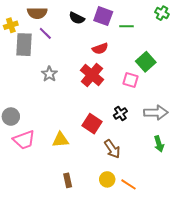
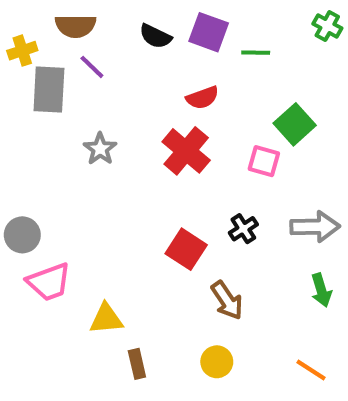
yellow triangle: (61, 140) -> (106, 319), moved
orange line: (128, 184) -> (311, 370), moved

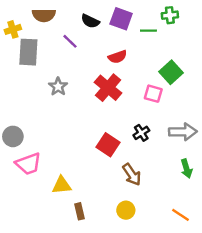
green cross: (327, 26) -> (170, 15), moved, turned -35
purple line: (92, 67) -> (70, 41), moved

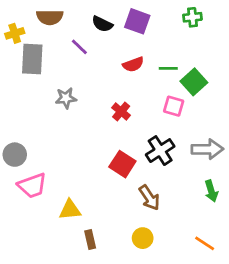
green line: (148, 31) -> (168, 68), moved
gray star: (58, 87) -> (66, 98), turned 30
red cross: (108, 88) -> (121, 112), moved, size x0.6
black cross: (141, 133) -> (160, 151), size x1.5

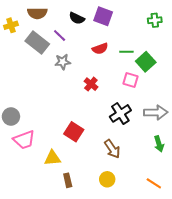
green cross: (192, 17) -> (155, 20), moved
gray rectangle: (32, 59) -> (37, 43), moved, turned -55
gray star: (66, 98) -> (63, 62), moved
red square: (122, 164) -> (74, 132), moved

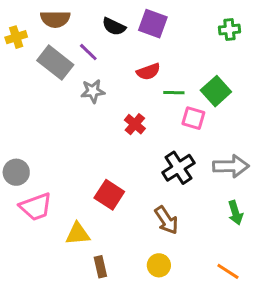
green line: (126, 52) -> (174, 93), moved

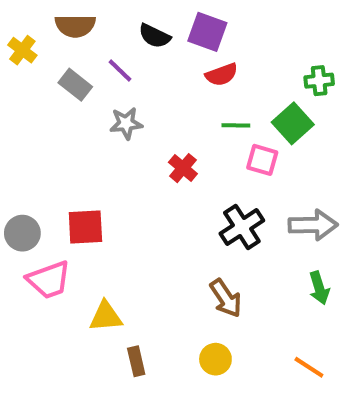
green cross: (229, 30) -> (319, 81), moved
yellow cross: (16, 37) -> (22, 50), turned -35
gray rectangle: (55, 63) -> (75, 85), size x0.7
red semicircle: (148, 72) -> (222, 75), moved
red square: (109, 195) -> (85, 227), moved, turned -36

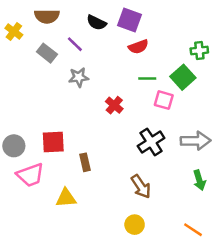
brown rectangle: (136, 361) -> (85, 162), moved

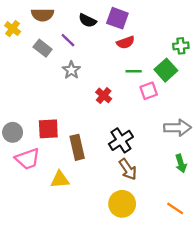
gray star: (79, 77) -> (71, 70), turned -30
pink square: (164, 100) -> (149, 91), turned -36
black cross: (151, 142) -> (121, 140), moved
brown rectangle: (85, 162) -> (77, 147), size x1.5
yellow circle: (135, 225) -> (122, 204), size x1.5

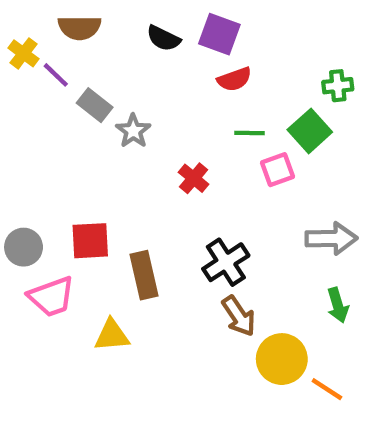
purple line: (68, 40) -> (56, 75), moved
gray rectangle: (43, 48) -> (95, 105), moved
yellow circle: (122, 204) -> (282, 359), moved

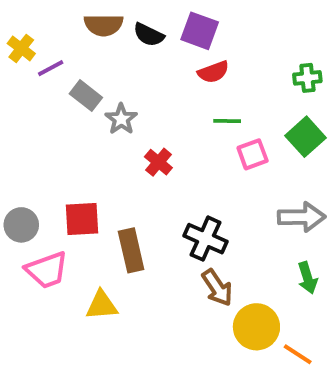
brown semicircle: (79, 28) -> (104, 25), moved
purple line: (56, 75) -> (51, 68), turned -72
green square: (310, 131) -> (305, 137), moved
red cross: (194, 178) -> (158, 162), moved
black cross: (226, 262) -> (206, 239), turned -33

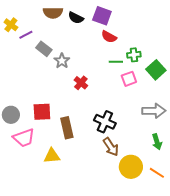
red semicircle: (213, 72) -> (109, 37), turned 49
green cross: (307, 78) -> (134, 55), moved
orange line: (298, 354) -> (157, 173), moved

